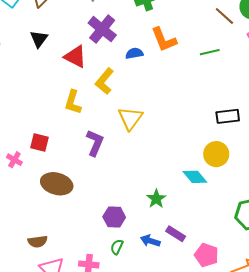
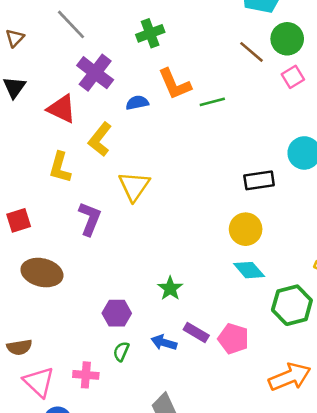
green line: (210, 52) -> (212, 102), moved
red square: (40, 143) -> (19, 220), turned -30
cyan diamond: (195, 177) -> (249, 270), moved
pink pentagon: (206, 255) -> (233, 339), moved

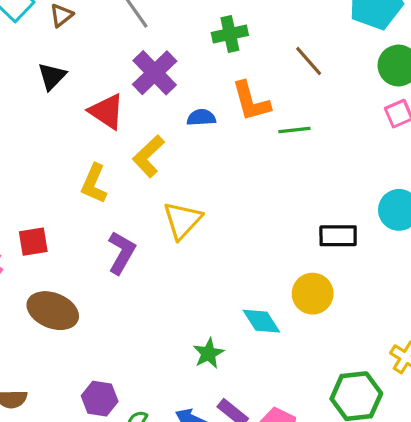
brown line: (252, 52) -> (309, 61), moved
cyan diamond: (249, 270) -> (261, 321), moved
purple hexagon: (117, 313) -> (100, 399), moved

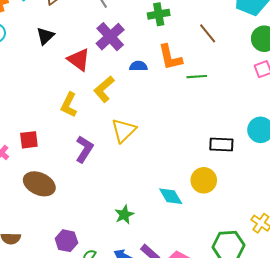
green star: (209, 353) -> (124, 215), moved

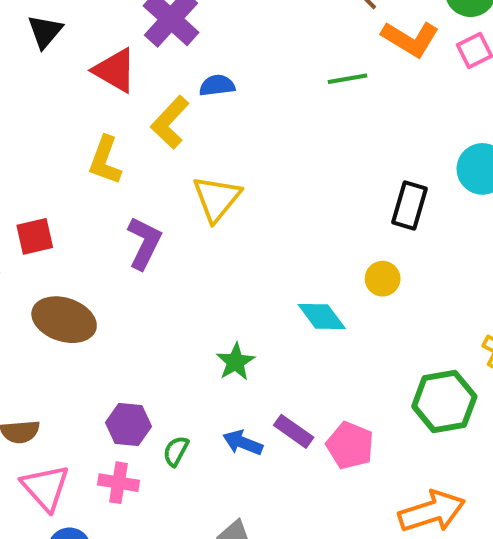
orange L-shape: (170, 57) -> (410, 39), moved, turned -40
blue semicircle: (138, 66) -> (217, 85), moved
black rectangle: (221, 145) -> (409, 206), turned -70
yellow circle: (204, 180) -> (383, 279), size x0.7

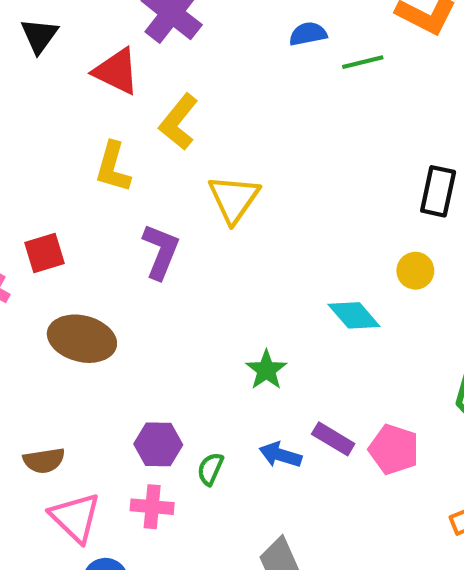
blue semicircle: (217, 85) -> (308, 34), moved

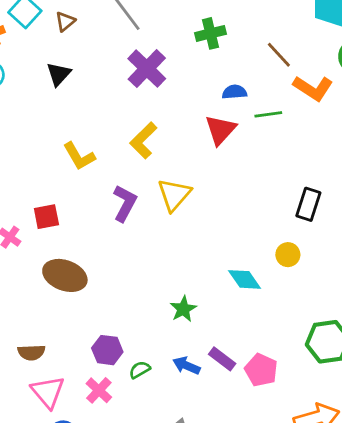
red triangle: (116, 71) -> (220, 130), moved, turned 40
yellow L-shape: (113, 167) -> (79, 156), moved, turned -52
purple L-shape: (161, 251) -> (125, 203), moved
green semicircle: (210, 469) -> (140, 370), turned 30
pink cross: (152, 507) -> (99, 390), turned 32

